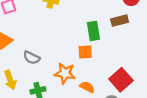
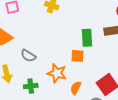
orange semicircle: (87, 87) -> (76, 88), turned -96

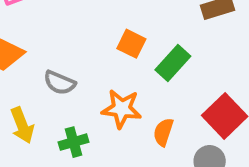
green rectangle: (87, 38) -> (173, 63), moved, turned 54
orange square: (77, 56) -> (131, 44), moved, turned 32

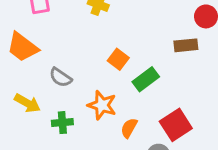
yellow arrow: (22, 125) -> (27, 103), turned -50

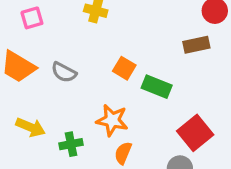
gray semicircle: (61, 77) -> (64, 72), moved
green rectangle: (146, 79) -> (157, 87), turned 65
orange semicircle: (129, 128) -> (123, 153), moved

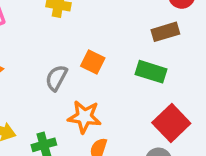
gray semicircle: (64, 72) -> (56, 78), moved, turned 95
green rectangle: (157, 87) -> (151, 72), moved

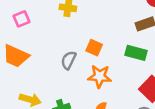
orange star: (84, 117) -> (100, 76), moved

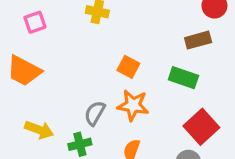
gray semicircle: (69, 60) -> (95, 113), moved

